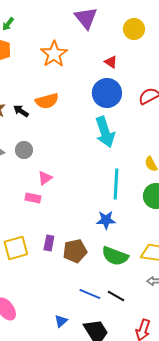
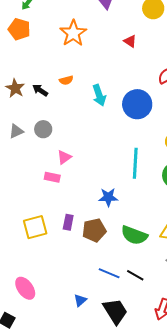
blue circle: (107, 93) -> (137, 104), moved
orange semicircle: (47, 101) -> (66, 80), size x0.6
cyan arrow: (105, 132) -> (99, 95), moved, size x0.7
blue star: (106, 220) -> (108, 197), moved

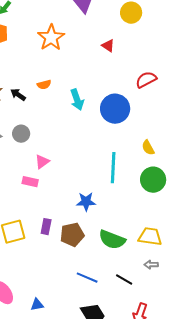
black line: (135, 275) -> (124, 280), moved
blue triangle: (80, 300) -> (37, 305), moved, turned 32

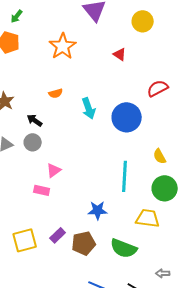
black arrow: (18, 95) -> (35, 120), moved
purple rectangle: (46, 227) -> (58, 235), turned 35
yellow trapezoid: (150, 237) -> (148, 218), moved

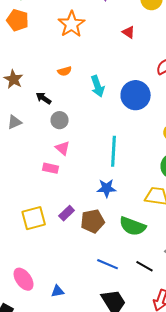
gray circle: (33, 142) -> (60, 120), moved
pink triangle: (54, 170) -> (63, 148), turned -42
cyan line: (125, 176) -> (114, 151), moved

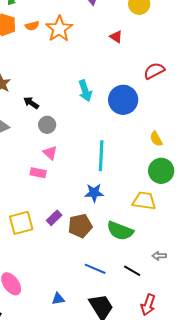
orange semicircle: (65, 71) -> (32, 26), moved
blue triangle: (58, 291) -> (58, 299), moved

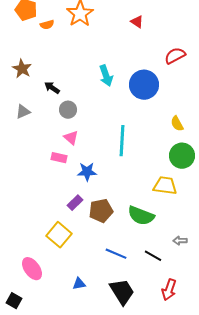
orange semicircle: (32, 26) -> (47, 25), moved
blue star: (94, 193) -> (87, 172), moved
yellow square: (21, 223) -> (59, 235), moved, turned -35

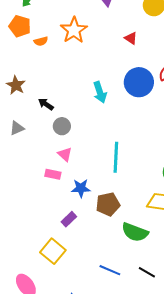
blue circle: (144, 85) -> (139, 82), moved
brown pentagon: (101, 211) -> (108, 204), moved

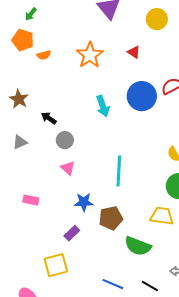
orange star: (74, 30) -> (90, 55), moved
pink rectangle: (53, 174) -> (31, 200), moved
yellow square: (53, 251) -> (56, 265), turned 35

